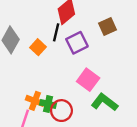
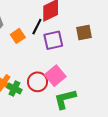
green L-shape: (105, 102) -> (65, 99), turned -65
red circle: (61, 111) -> (38, 82), moved

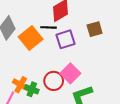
black line: (37, 27) -> (48, 27), turned 70
orange square: (18, 36) -> (31, 38), size x1.6

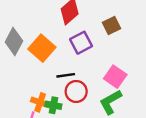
black line: (48, 27) -> (66, 75), moved
pink square: (70, 73) -> (115, 77), moved

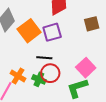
purple square: (81, 43) -> (52, 32), moved
green cross: (53, 105) -> (39, 79), moved

